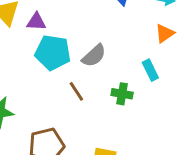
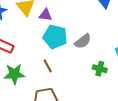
brown line: (76, 91) -> (48, 66), moved

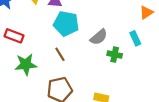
gray semicircle: (83, 41) -> (99, 37), moved

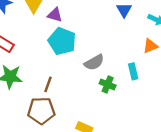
brown line: (60, 54) -> (48, 84), moved, turned 40

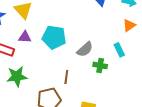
purple triangle: (55, 15) -> (25, 37), moved
brown line: (48, 84) -> (66, 77), moved

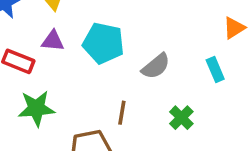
green cross: (100, 65) -> (181, 118), moved, turned 32

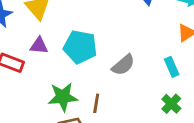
green star: (36, 108) -> (63, 97), moved
green cross: (181, 118) -> (171, 104), moved

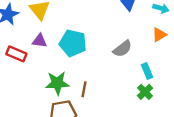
gray semicircle: (123, 65) -> (122, 49), moved
cyan rectangle: (172, 67) -> (147, 71), moved

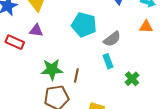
orange triangle: (159, 35) -> (146, 27), turned 32
cyan pentagon: (73, 43) -> (84, 25), moved
cyan rectangle: (147, 71) -> (108, 61), moved

